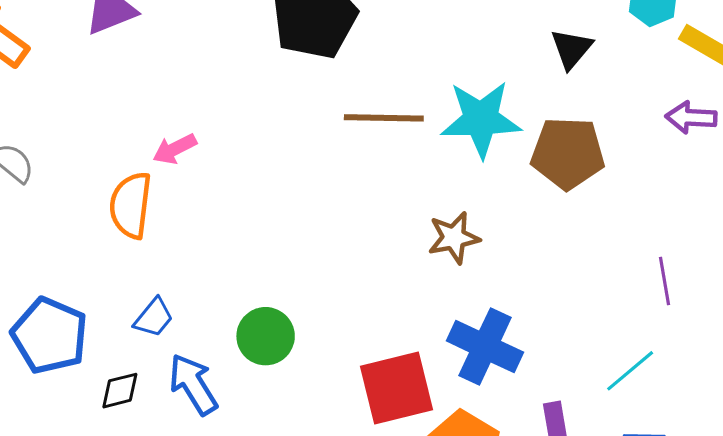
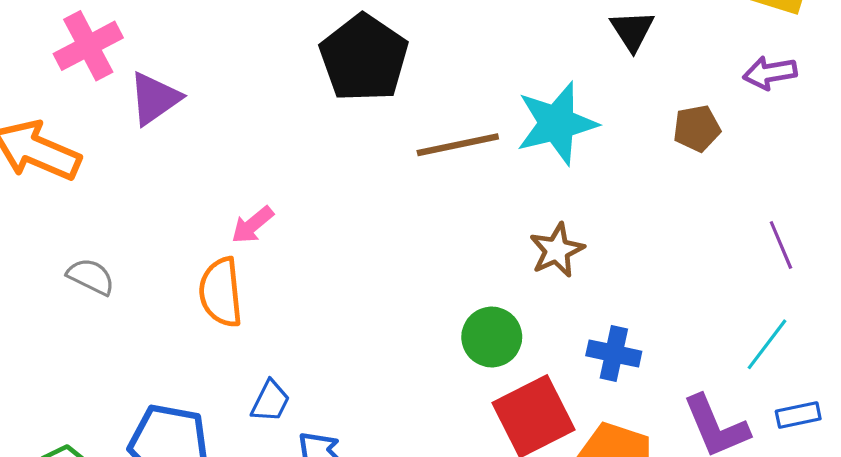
brown pentagon: (568, 153) -> (697, 128), moved, size x0.6
green circle: (266, 336) -> (492, 337), moved
blue cross: (485, 347) -> (614, 354), size x0.7

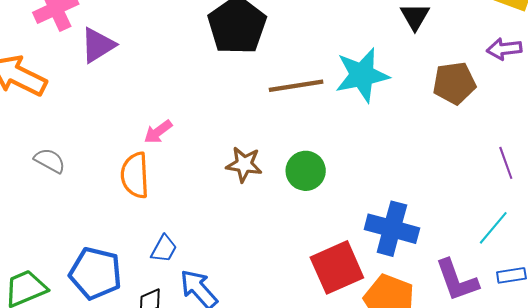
brown pentagon: (697, 128) -> (454, 83), size x1.4
brown star: (557, 250) -> (244, 164), moved, turned 30
green circle: (492, 337) -> (306, 171), moved
blue cross: (614, 354) -> (392, 229), size x1.5

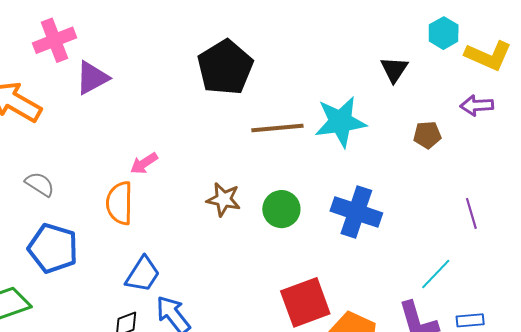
brown pentagon: (454, 83) -> (427, 135), size x0.7
cyan line: (493, 228) -> (436, 274), moved
blue cross: (392, 229) -> (356, 212), moved
blue trapezoid: (164, 249) -> (143, 274), size x1.4
blue pentagon: (96, 273) -> (53, 248), moved

